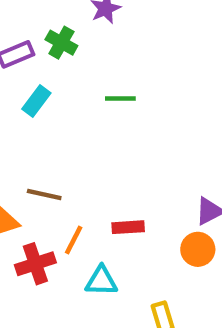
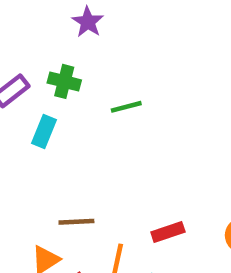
green cross: (61, 43) -> (64, 81), moved

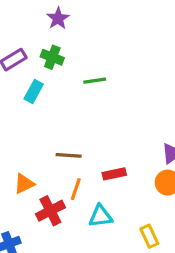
purple star: (88, 22) -> (58, 18), moved
brown line: (76, 222) -> (69, 155), moved

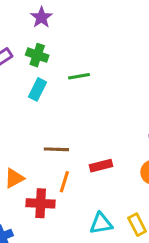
cyan rectangle: (34, 92) -> (38, 89), moved
red cross: (50, 211) -> (41, 203), turned 32
cyan triangle: (101, 216) -> (101, 223), moved

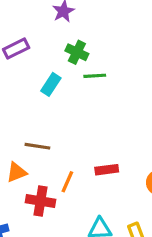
green cross: (37, 55) -> (77, 52), moved
brown line: (56, 149) -> (37, 146), moved

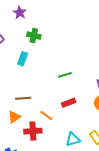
green line: (95, 76) -> (65, 75), moved
orange line: (67, 182) -> (46, 116), turned -64

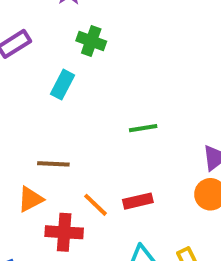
red rectangle: (69, 103) -> (138, 201), moved

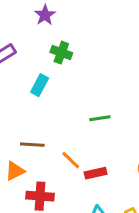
orange line: (95, 205) -> (71, 160), moved

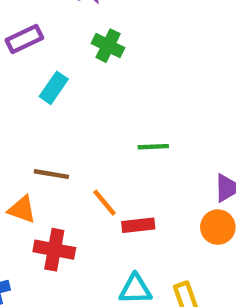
cyan rectangle: (40, 85) -> (54, 88), moved
orange triangle: (15, 171) -> (22, 209), turned 40

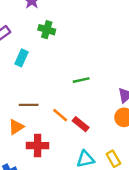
orange triangle: (22, 209) -> (16, 127), turned -42
red rectangle: (138, 225) -> (81, 124), turned 56

